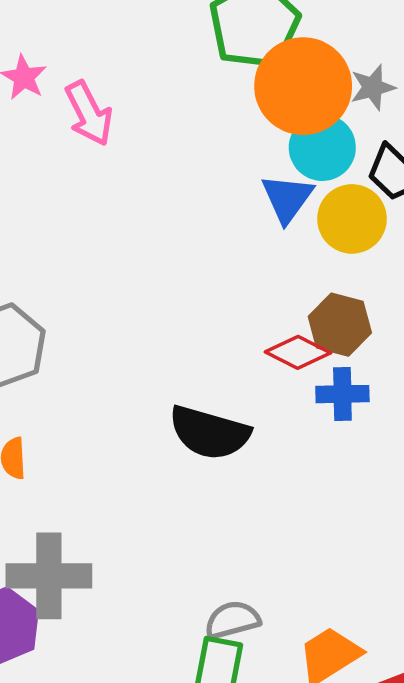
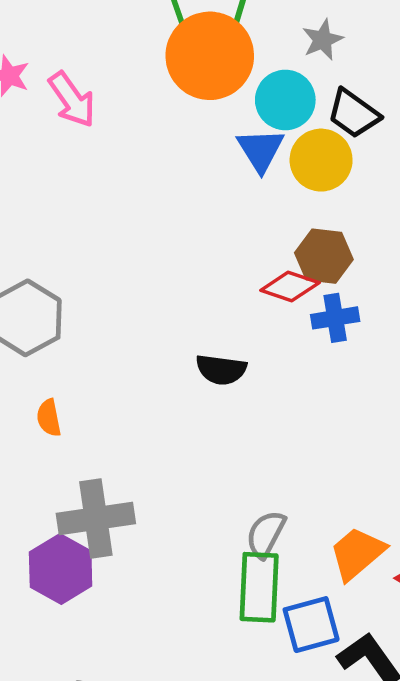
orange circle: (303, 86) -> (210, 56), moved
black semicircle: (209, 433) -> (221, 370), size x0.7
gray semicircle: (232, 620) -> (266, 534), turned -39

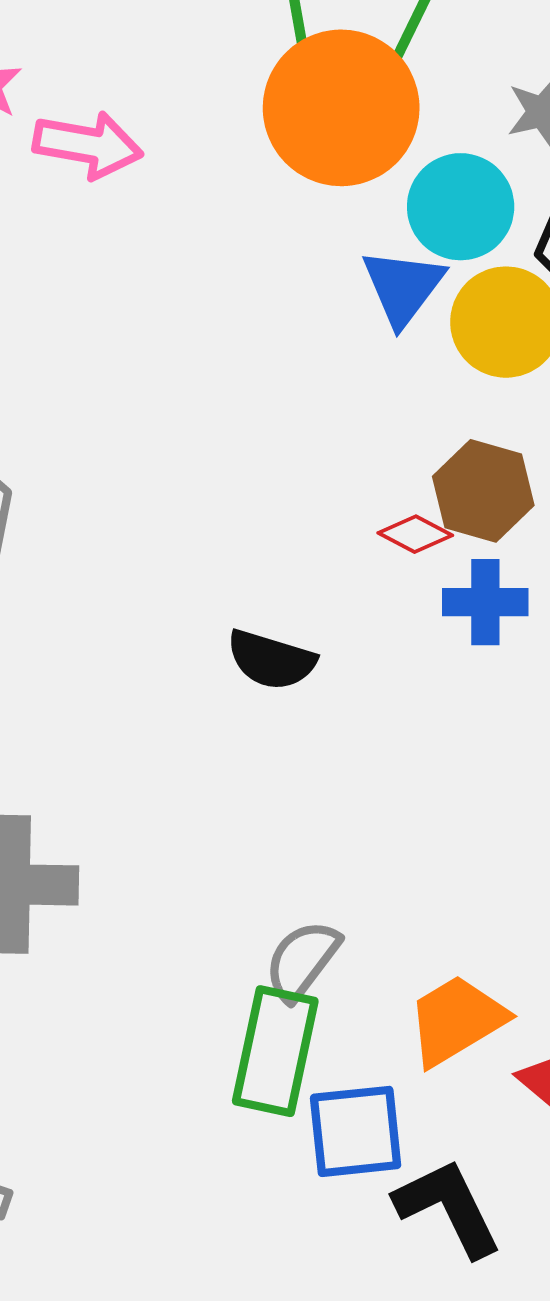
pink arrow: (72, 100) -> (88, 145), turned -54
red diamond: (290, 286) -> (415, 534), size x0.7

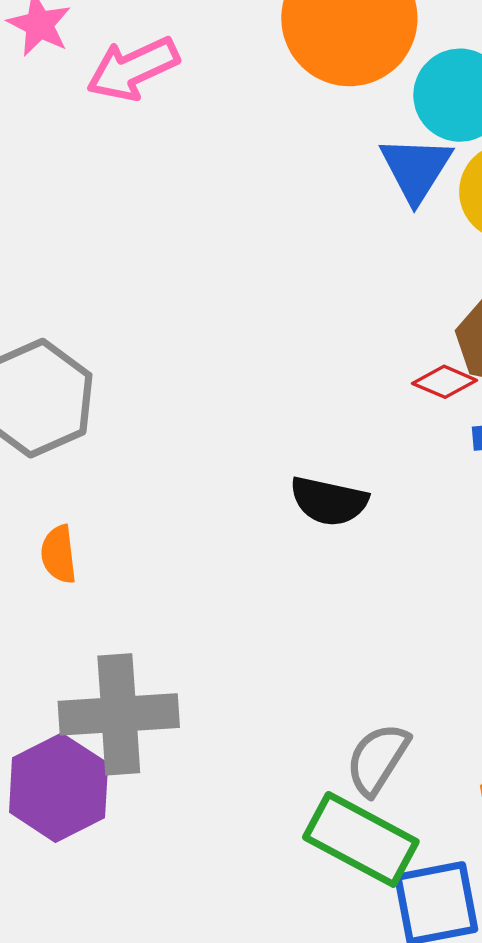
pink arrow: (88, 145) -> (133, 69), turned 150
green rectangle: (275, 1051) -> (361, 839), turned -69

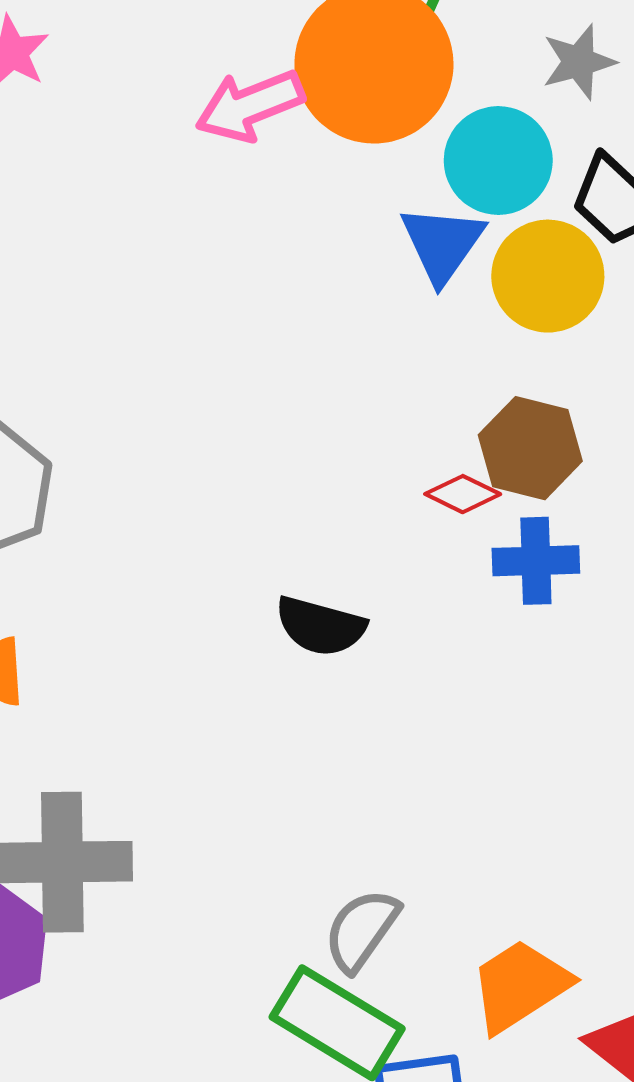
pink arrow: (133, 69) -> (250, 106), moved

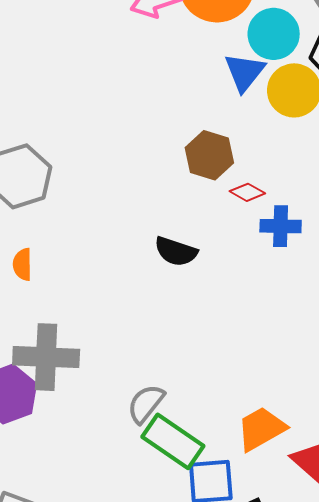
brown hexagon: (530, 448) -> (209, 155), moved
gray semicircle: (361, 930) -> (146, 404), moved

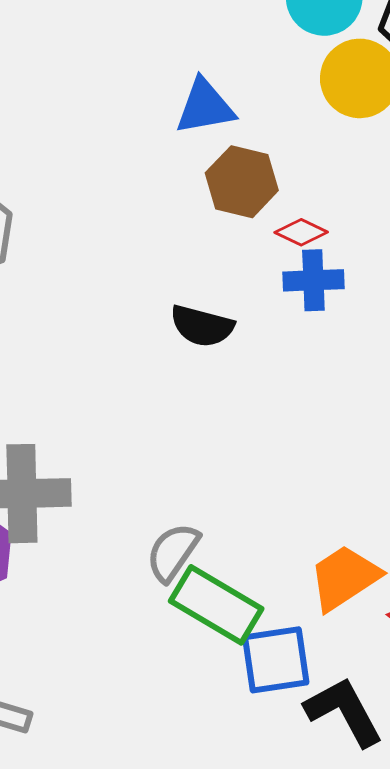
blue triangle: (245, 72) -> (205, 107), moved, turned 45
blue cross: (281, 226) -> (313, 280), moved

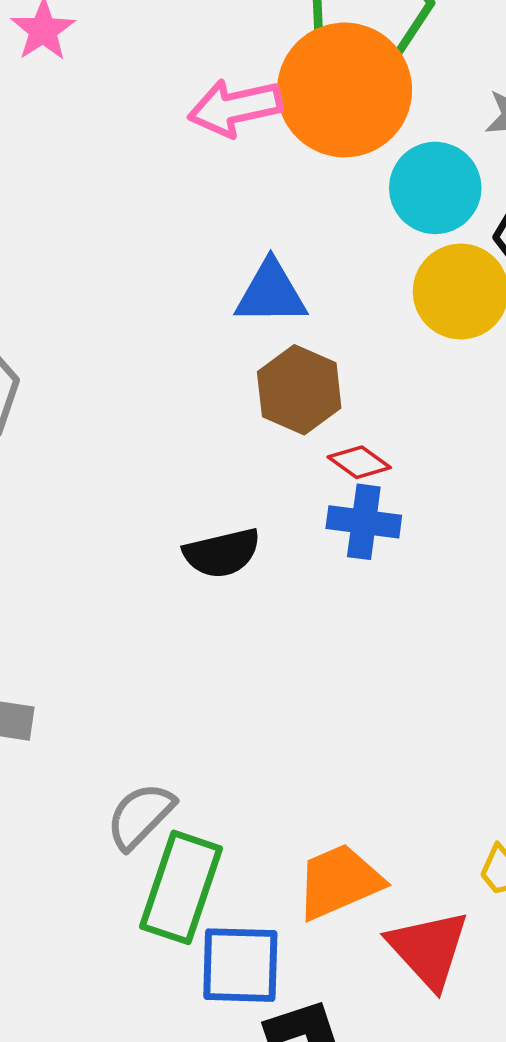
black semicircle: (202, 326) -> (222, 553), turned -38
green rectangle: (216, 605) -> (181, 887), turned 68

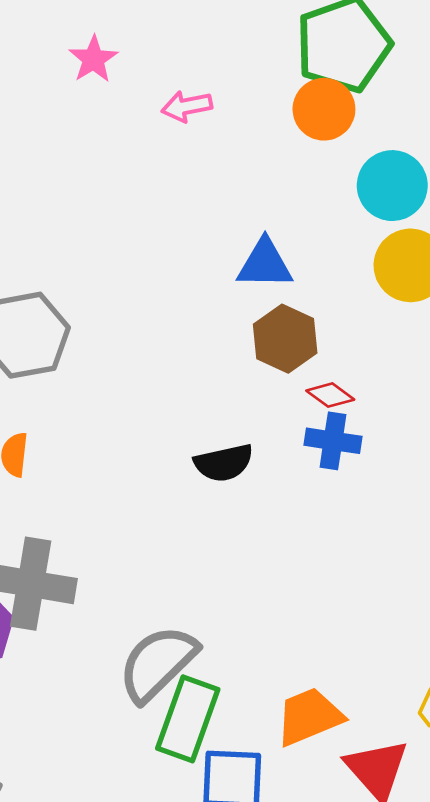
orange circle: (345, 90) -> (324, 109), size x0.6
pink arrow: (235, 108) -> (187, 106), moved, size x0.7
gray semicircle: (140, 816) -> (158, 663), size x1.5

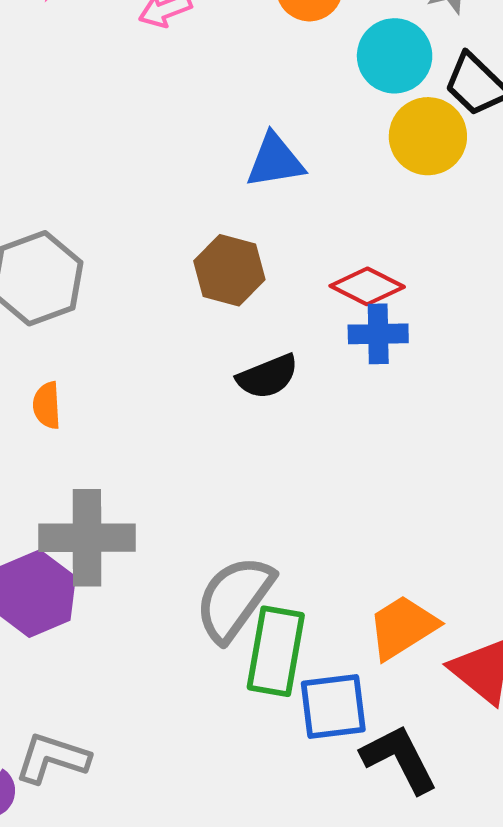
brown hexagon: (285, 339) -> (229, 270), moved
red diamond: (330, 395) -> (367, 286), size x1.4

